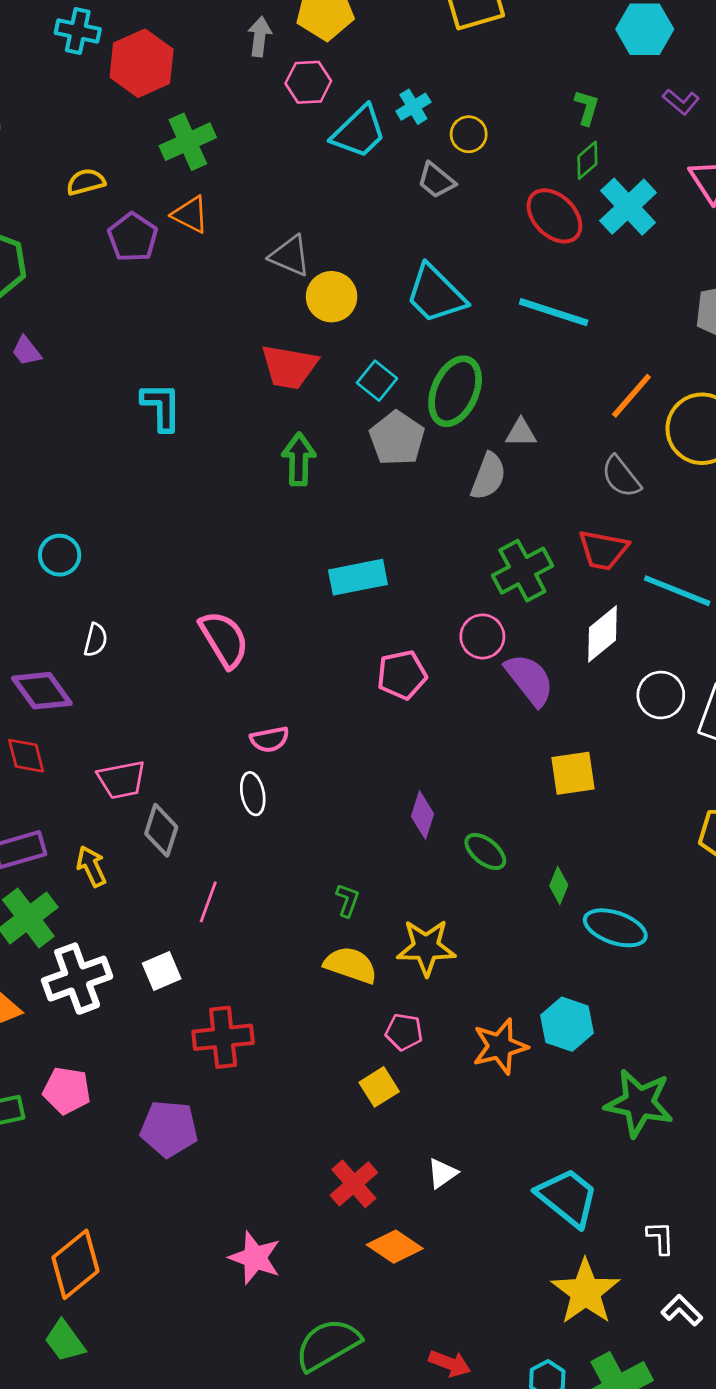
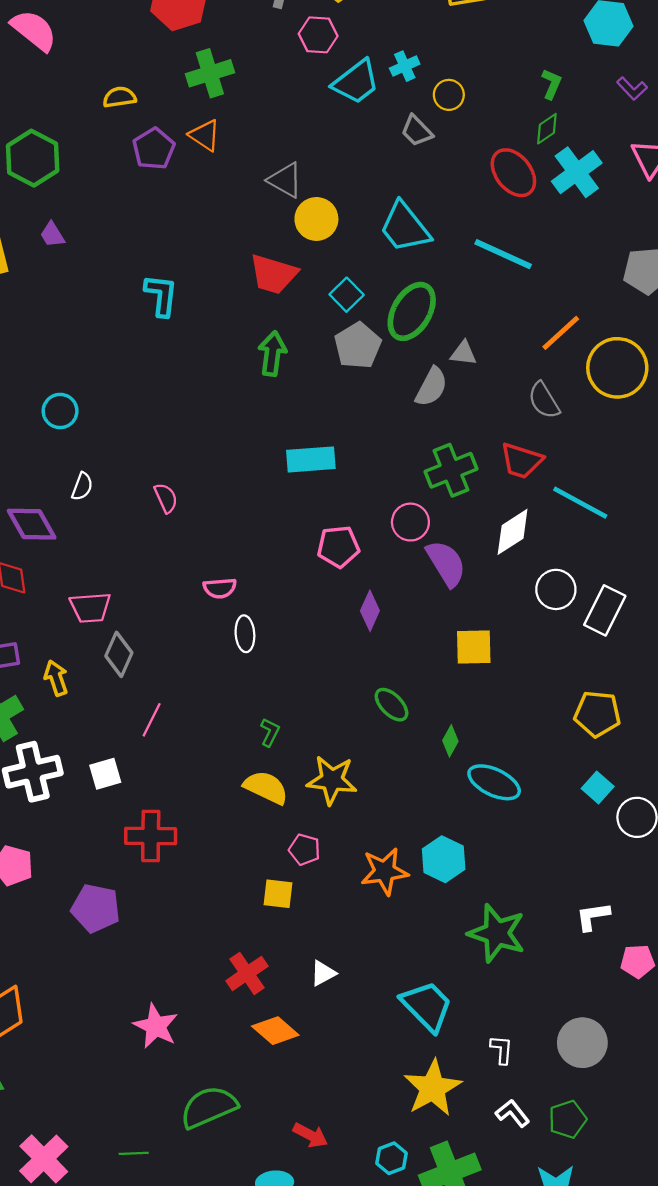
pink semicircle: (224, 639) -> (166, 498), moved, size x0.6
white ellipse: (253, 794) -> (245, 634), moved
purple diamond: (422, 815) -> (370, 611), moved
yellow square: (379, 1087) -> (278, 894), turned 32

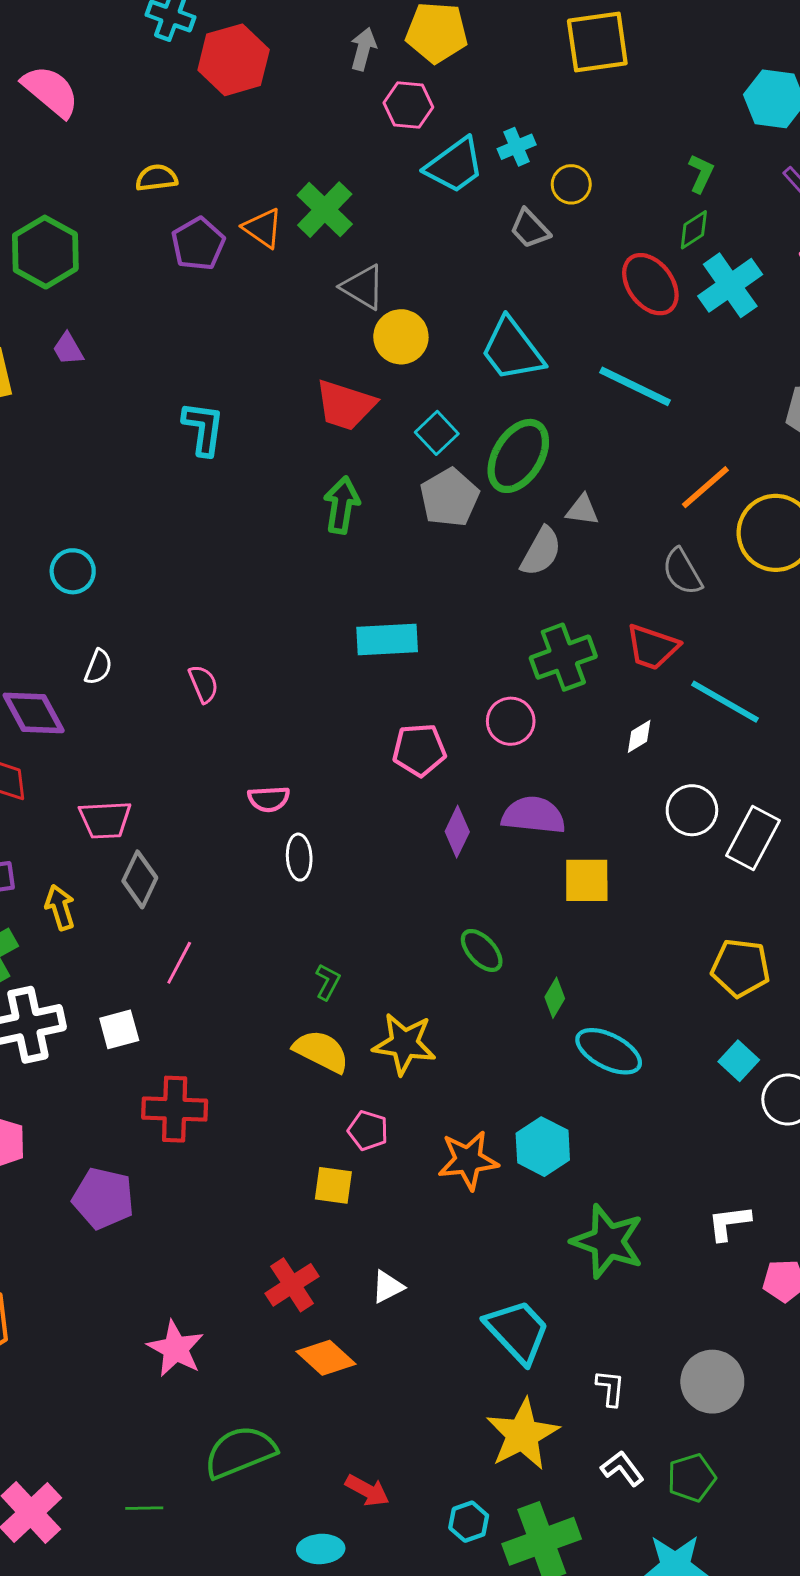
green cross: (210, 73) -> (325, 210), moved, turned -30
white diamond: (513, 532) -> (639, 736), size x0.6
purple semicircle: (446, 563) -> (533, 815), moved, turned -54

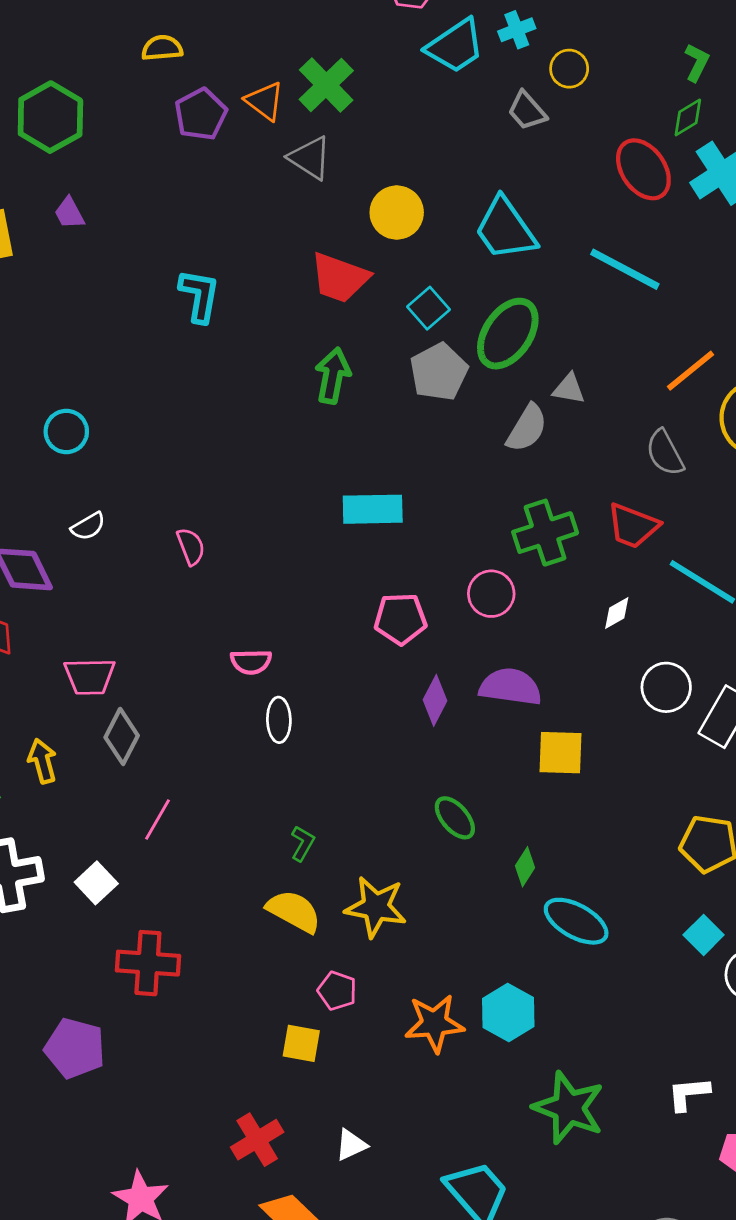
gray triangle: (363, 287) -> (310, 158), moved
white semicircle: (98, 667) -> (88, 526), turned 36
white square: (119, 1029) -> (96, 883), turned -30

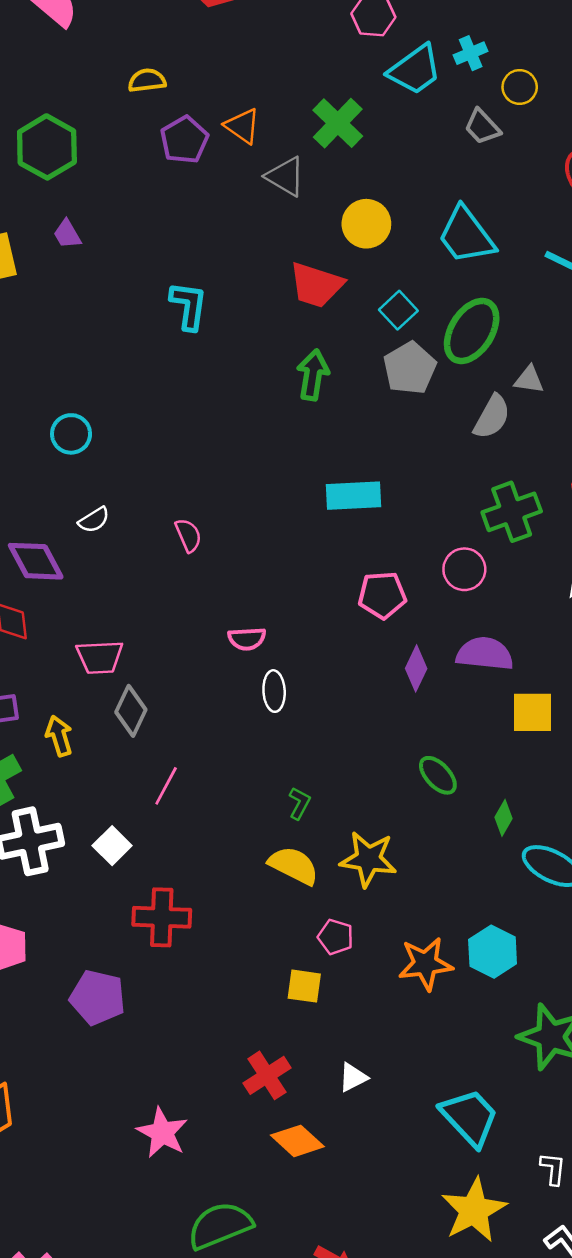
green cross: (326, 85) -> (338, 123), moved

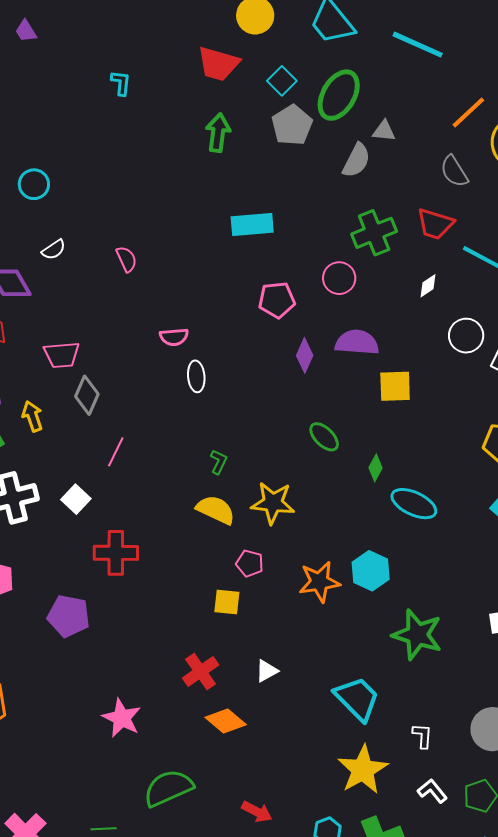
cyan L-shape: (189, 306) -> (121, 83), size x0.7

